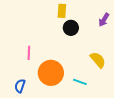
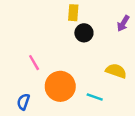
pink line: (29, 53) -> (34, 63), turned -32
yellow semicircle: (98, 60) -> (116, 71), turned -30

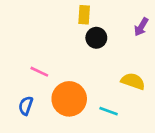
pink line: (34, 63) -> (39, 72), turned -35
blue semicircle: (23, 102) -> (26, 106), moved

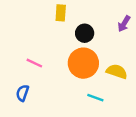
yellow rectangle: (84, 15) -> (61, 13), moved
orange circle: (69, 99) -> (83, 63), moved

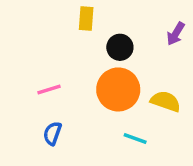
pink line: (34, 63) -> (49, 89), turned -42
blue semicircle: (22, 93) -> (52, 133), moved

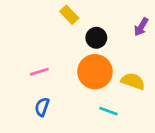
yellow rectangle: (86, 19) -> (69, 15), turned -48

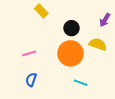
yellow rectangle: (69, 15) -> (41, 11), moved
yellow semicircle: (133, 81) -> (98, 44), moved

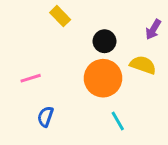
pink line: (29, 53) -> (31, 78), moved
cyan line: (81, 83) -> (118, 121), turned 40

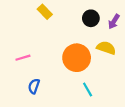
black circle: (104, 41) -> (91, 18), moved

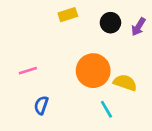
yellow rectangle: (45, 12) -> (68, 15), moved, turned -64
yellow semicircle: (106, 48) -> (125, 83), moved

